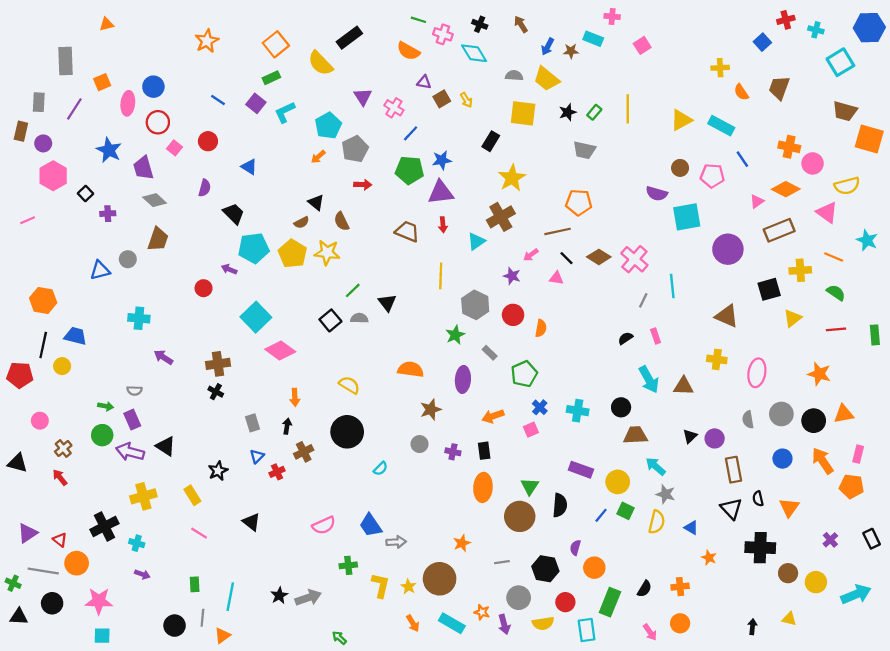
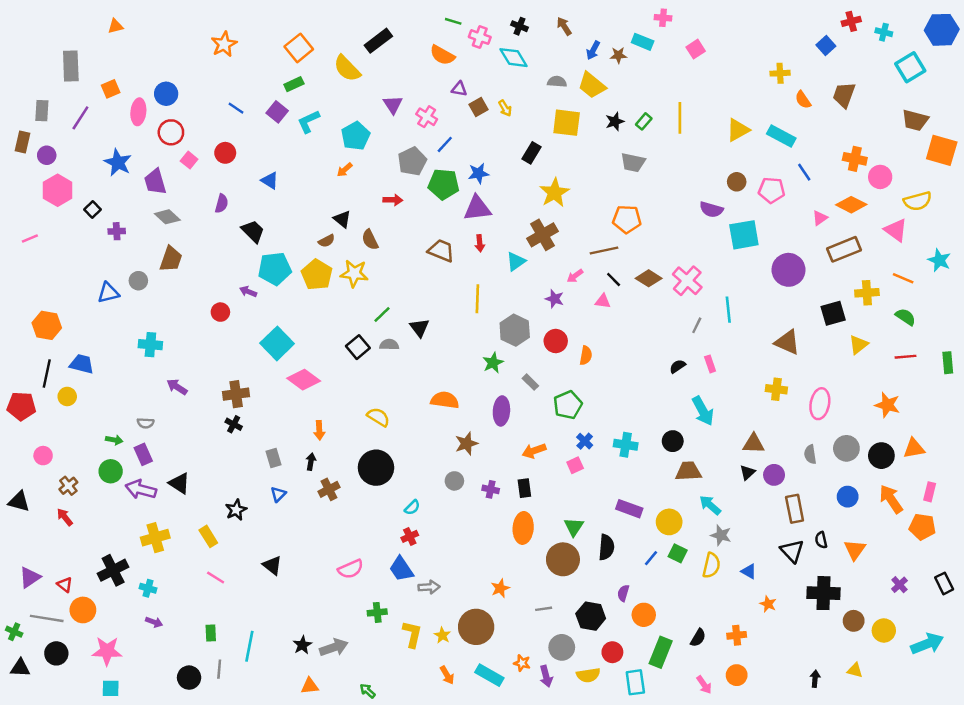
gray pentagon: (355, 149) -> (412, 161), moved
brown triangle: (683, 386) -> (754, 444), moved
red cross: (277, 472) -> (410, 536), moved
orange triangle: (222, 636) -> (310, 686), moved, turned 30

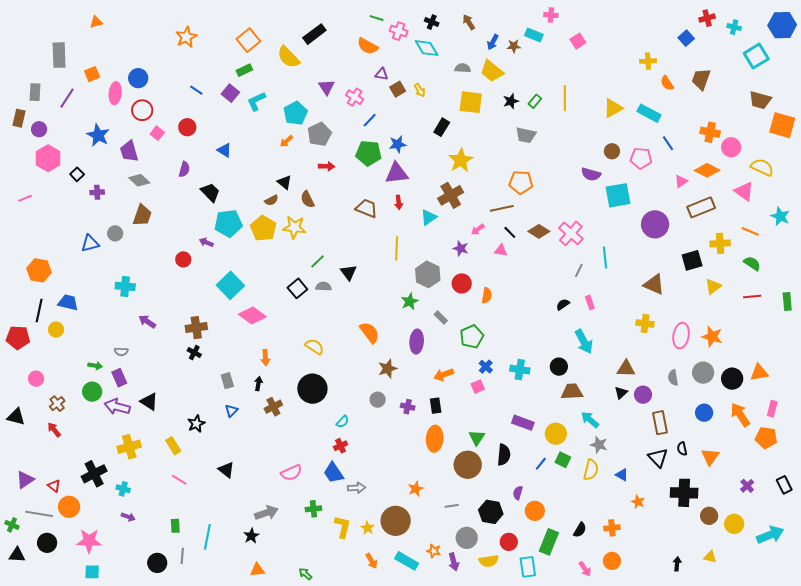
gray pentagon: (412, 161) -> (319, 134), moved
yellow semicircle: (918, 201) -> (762, 167), turned -140
orange semicircle: (445, 400) -> (370, 333), turned 45
orange star: (887, 405) -> (712, 337), moved
gray arrow: (334, 647) -> (266, 513), moved

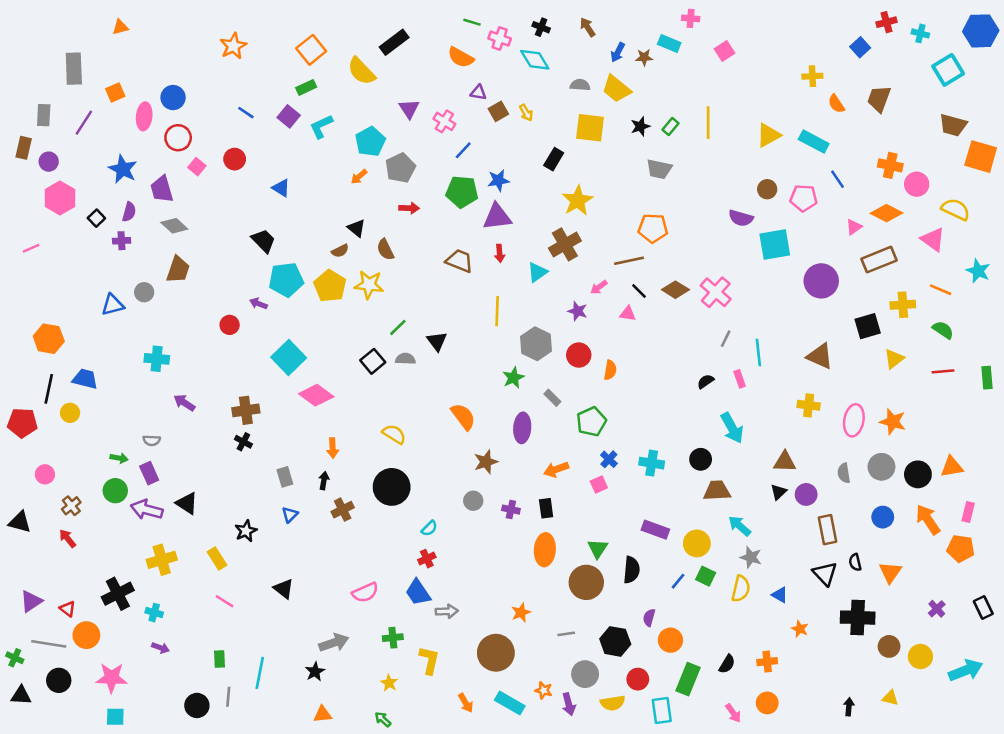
purple semicircle: (184, 169) -> (129, 212), moved
cyan line: (605, 257) -> (758, 353), moved
yellow star: (368, 528) -> (389, 683), moved

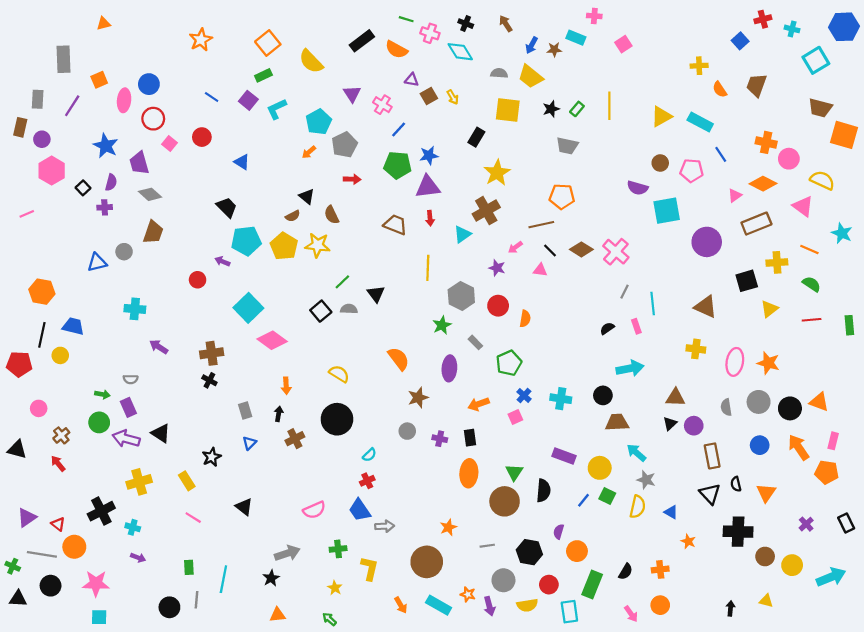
black rectangle: (394, 42) -> (362, 41), moved
cyan arrow: (732, 428) -> (630, 368), turned -72
orange triangle: (952, 467) -> (819, 402), turned 30

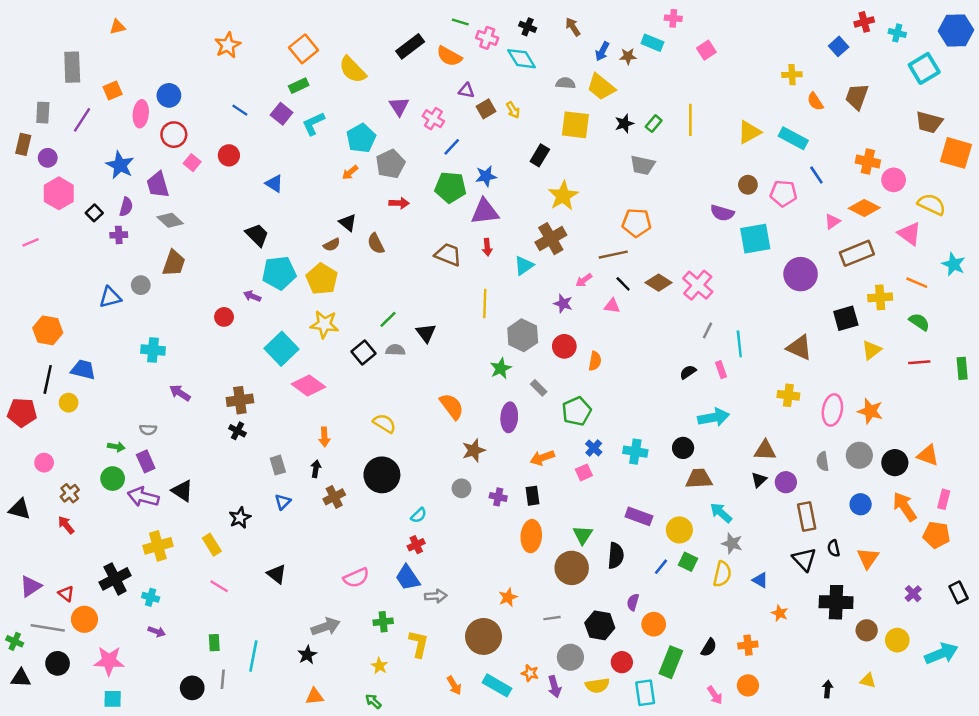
yellow star: (318, 245) -> (324, 324), moved

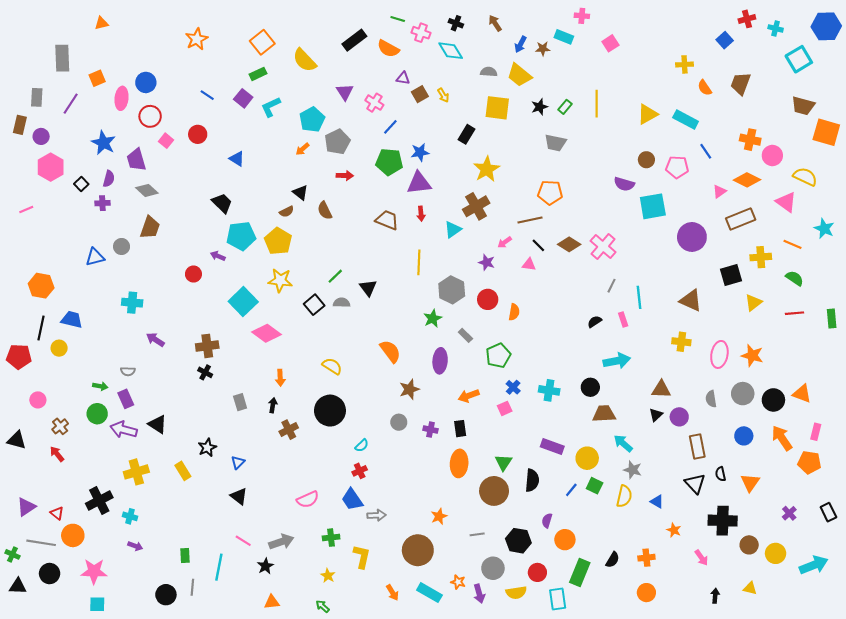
blue triangle: (283, 502) -> (238, 462), moved
pink line: (219, 586) -> (243, 541), moved
pink arrow: (715, 695) -> (701, 558), moved

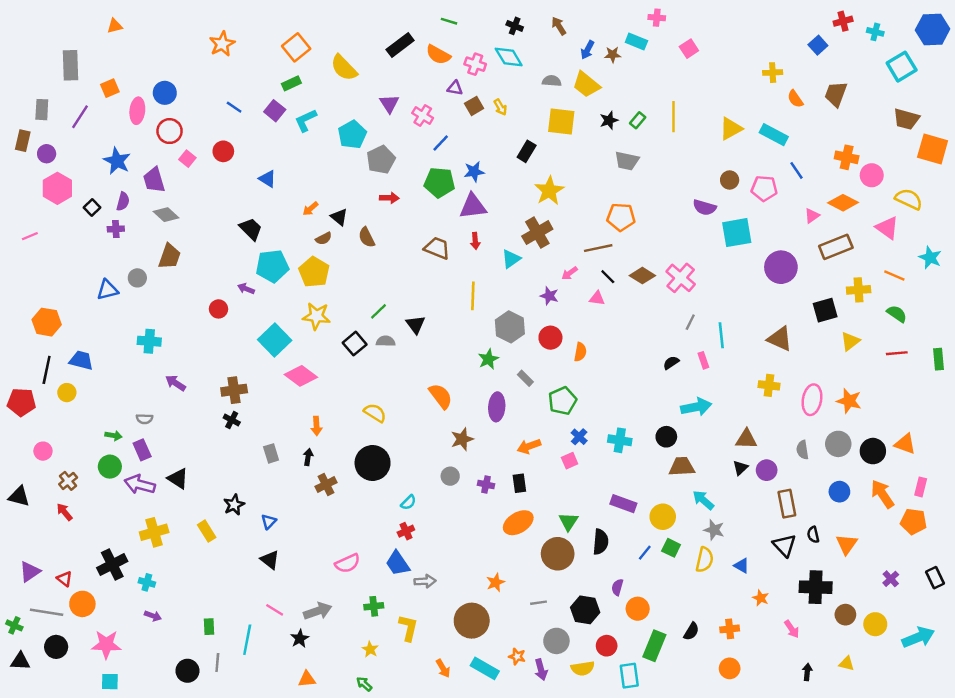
pink cross: (421, 33) -> (475, 64), moved
orange arrow: (302, 149) -> (310, 209), moved
orange ellipse: (459, 463) -> (518, 523), turned 55

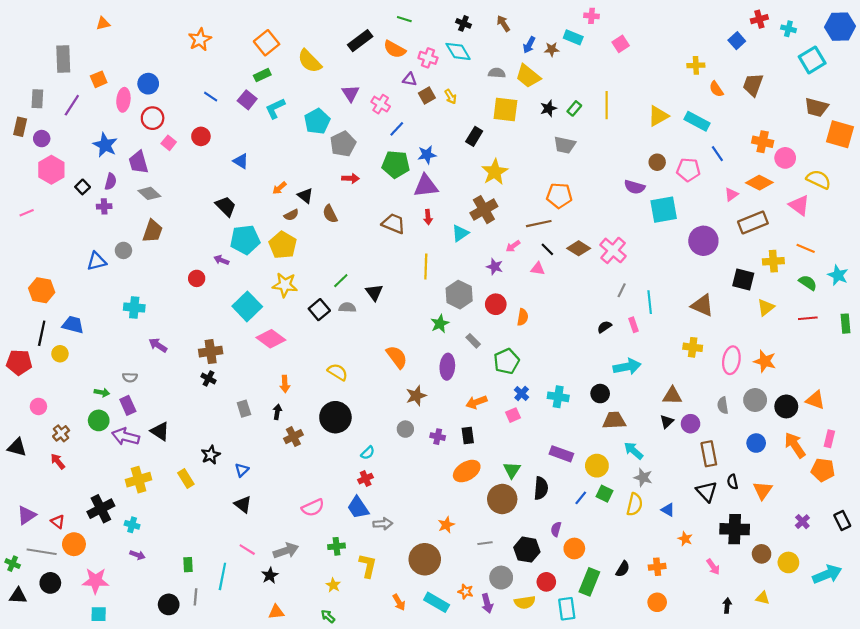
cyan star: (930, 258) -> (838, 275), moved
black square: (825, 310) -> (743, 279), turned 30

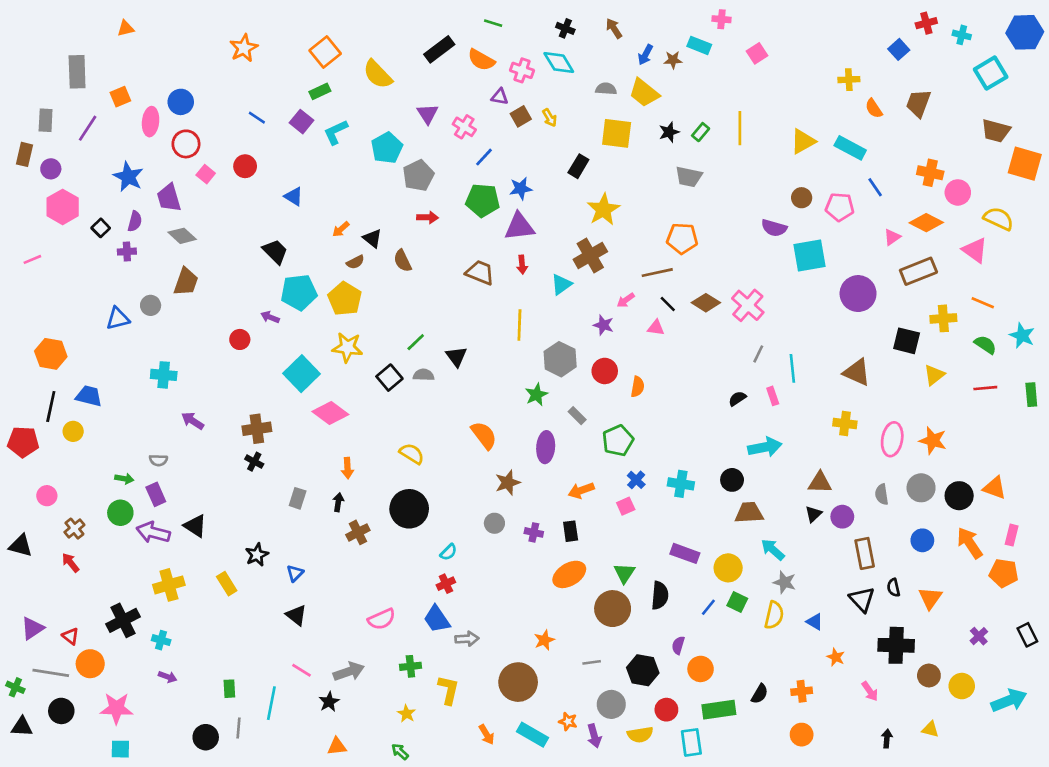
gray rectangle: (244, 409) -> (298, 498), turned 35
green rectangle: (589, 582) -> (719, 710), turned 60

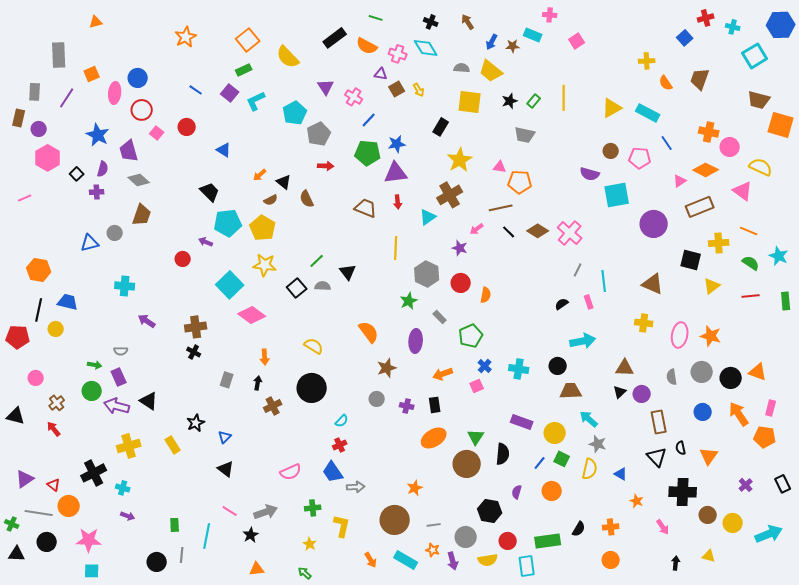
pink triangle: (656, 328) -> (500, 167), moved
gray line: (592, 662) -> (434, 525), moved
orange circle: (701, 669) -> (552, 491), moved

